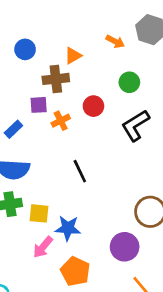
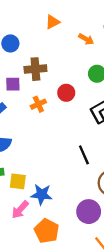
orange triangle: (73, 56) -> (53, 22), moved
purple square: (39, 105) -> (13, 84), moved
black line: (80, 171) -> (84, 155), moved

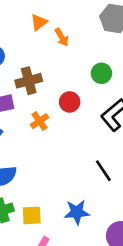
orange arrow: (86, 39) -> (62, 37), moved, turned 40
blue star: (42, 194) -> (77, 212), moved

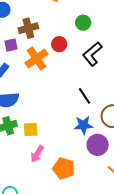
orange cross: (39, 121) -> (36, 59), size x1.6
blue star: (77, 212) -> (83, 125), moved

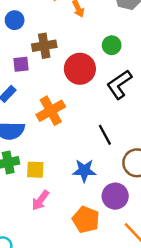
red circle: (59, 44) -> (80, 69), size x1.6
orange cross: (36, 59) -> (51, 111), moved
blue star: (83, 125) -> (84, 171), moved
orange pentagon: (64, 168) -> (86, 220), moved

